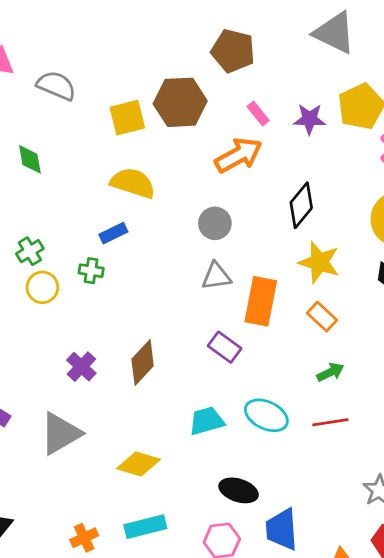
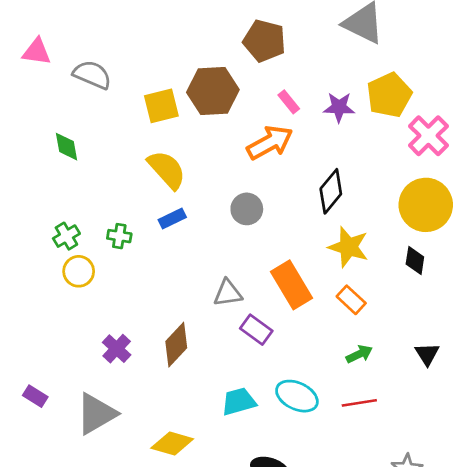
yellow semicircle: (133, 183) -> (167, 170), turned 30
blue rectangle: (113, 233) -> (172, 218), moved
green cross: (91, 271) -> (119, 236), moved
gray triangle: (216, 276) -> (228, 293), moved
orange rectangle: (261, 301) -> (292, 285), turned -42

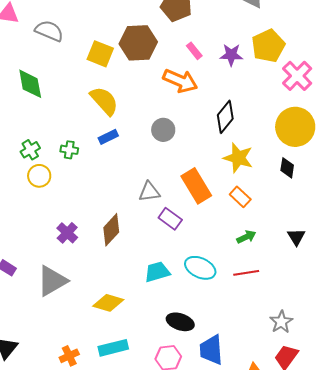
yellow square: (161, 106) -> (100, 54), turned 36
orange arrow: (270, 143) -> (180, 81), turned 52
green diamond: (66, 147) -> (30, 84), size x1.4

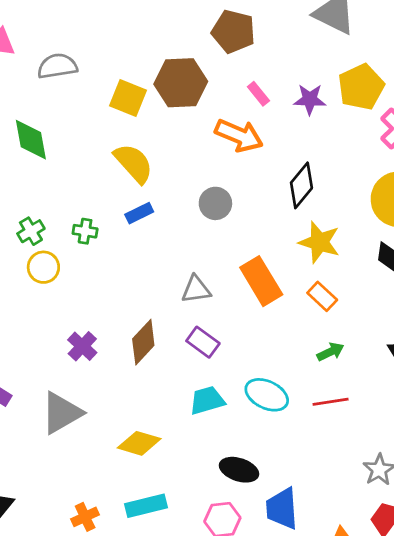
gray semicircle: (49, 31) -> (57, 66), turned -32
purple rectangle: (170, 219) -> (203, 342), moved

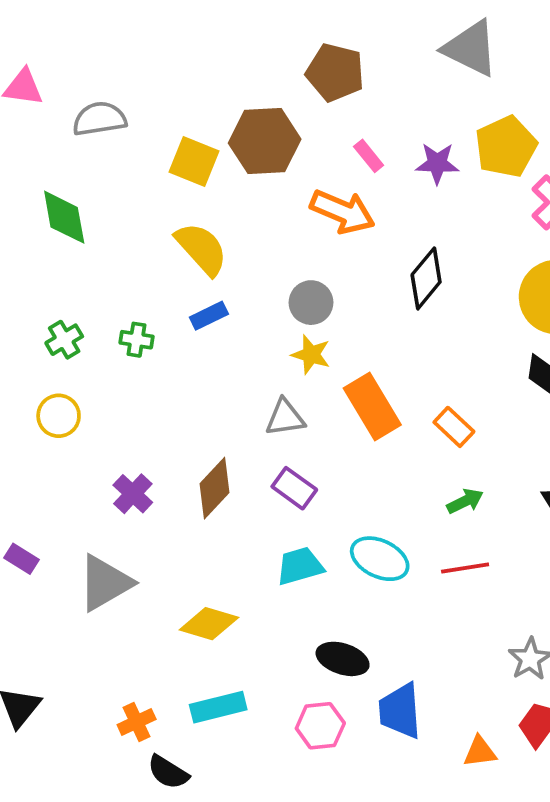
yellow star: (319, 242) -> (311, 355), moved, size x0.7
yellow circle: (43, 267) -> (59, 416), moved

